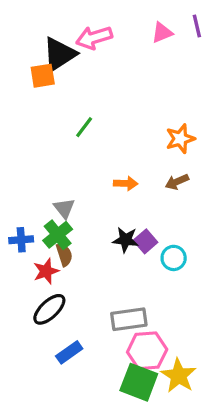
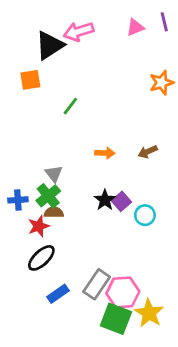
orange square: (43, 76) -> (30, 80), moved
orange star: (180, 139) -> (161, 83), moved
black star: (126, 240) -> (105, 200), turned 30
brown semicircle: (64, 255) -> (54, 212), turned -72
gray rectangle: (129, 319) -> (97, 284), moved, turned -48

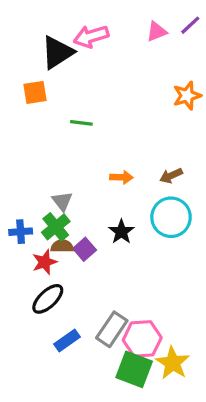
purple line: (164, 22) -> (190, 25), turned 60
green line: (70, 106) -> (81, 123), turned 60
purple square: (121, 201) -> (85, 249), moved
cyan circle: (145, 215) -> (171, 217), moved, size x1.6

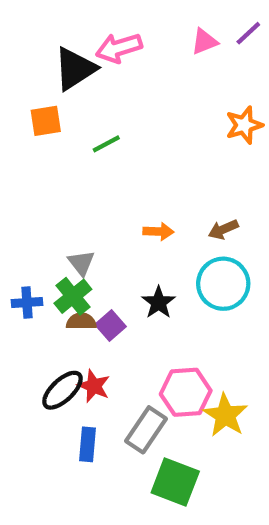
green line: (81, 123) -> (106, 144), moved, turned -35
red star: (45, 262) -> (94, 386), moved, turned -30
pink hexagon: (142, 339) -> (186, 392), moved
blue rectangle: (67, 340) -> (88, 444), turned -50
yellow star: (173, 363) -> (225, 415), moved

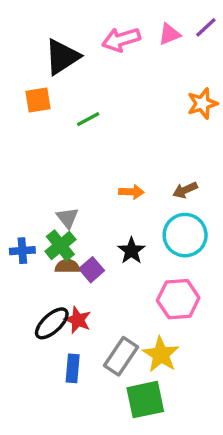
pink arrow: (119, 48) -> (121, 39), moved
pink hexagon: (186, 392) -> (178, 299), moved
yellow star: (225, 415) -> (161, 355), moved
green square: (175, 482) -> (145, 400), turned -33

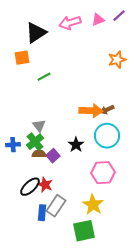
green line: (88, 119) -> (44, 77), moved
orange arrow: (131, 192) -> (91, 111), moved, size x1.6
gray rectangle: (121, 356) -> (56, 206), moved

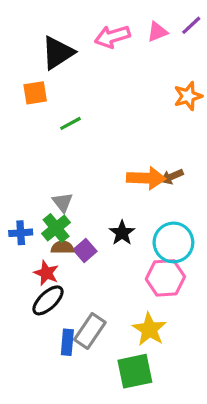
cyan circle: (107, 136) -> (173, 242), moved
red star: (45, 185) -> (46, 273), moved

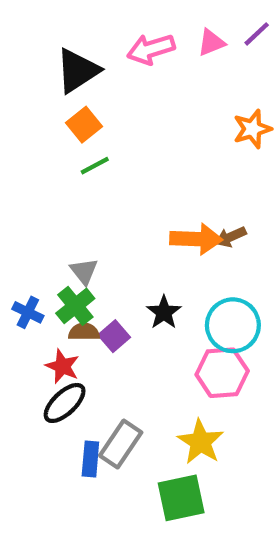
orange square: (35, 93) -> (84, 125), moved, turned -30
blue cross: (21, 233) -> (28, 312), turned 30

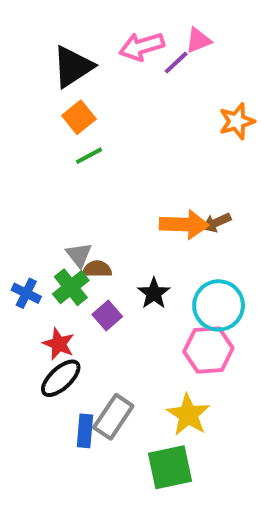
purple line: (257, 34) -> (176, 63), moved
brown semicircle: (84, 332) -> (97, 269), moved

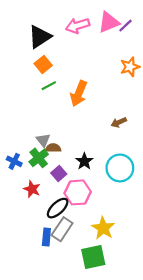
pink triangle: (198, 40) -> (109, 22), size x1.5
purple line: (176, 63) -> (125, 26), moved
orange arrow: (184, 224) -> (79, 93), moved, turned 110
pink hexagon: (208, 350) -> (78, 192), moved
black ellipse: (61, 378) -> (58, 208), moved

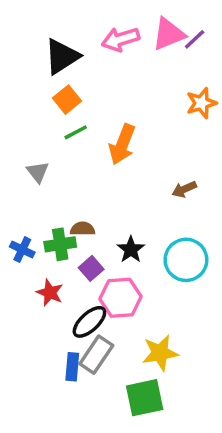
gray triangle: (43, 140) -> (38, 172), moved
green cross: (39, 158) -> (60, 244), turned 30
yellow star: (103, 228) -> (160, 353), turned 30

